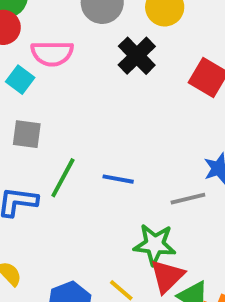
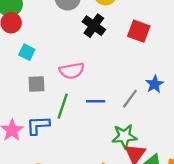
pink semicircle: (52, 53) -> (72, 71), moved
gray line: (188, 199) -> (130, 99), moved, turned -30

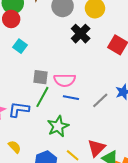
pink semicircle: (72, 71) -> (65, 80), moved
gray square: (36, 84) -> (40, 77), moved
green star: (124, 136) -> (58, 126), moved, turned -30

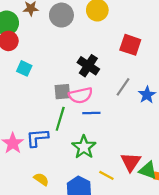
black cross: (81, 34) -> (88, 66), moved
gray square: (40, 77) -> (62, 92), moved
gray line: (100, 100) -> (123, 87), moved

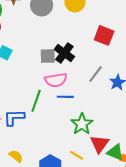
gray square: (62, 92) -> (48, 56), moved
green star: (84, 147) -> (82, 124), moved

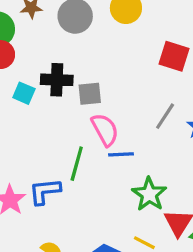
black cross: (64, 53) -> (57, 80), moved, turned -30
pink semicircle: (56, 80) -> (105, 130), turned -105

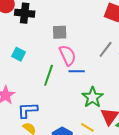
black cross: (57, 80) -> (25, 13), moved
cyan square: (24, 93) -> (19, 54), moved
blue L-shape: (45, 191) -> (27, 110), moved

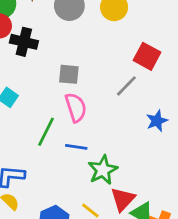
gray line: (106, 49) -> (126, 86), moved
blue line: (77, 71) -> (76, 147), moved

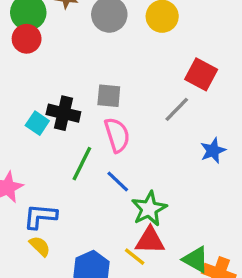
black cross: (24, 42) -> (63, 113), moved
blue line: (76, 147) -> (118, 181), turned 35
red triangle: (123, 199) -> (150, 240), moved, turned 48

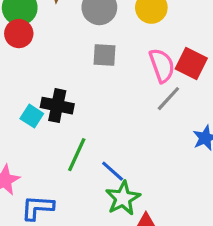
gray square: (109, 96) -> (104, 55), moved
pink semicircle: (117, 135) -> (162, 65), moved
green star: (149, 209) -> (123, 198), moved

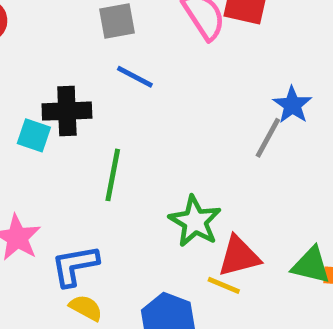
gray line: (168, 99) -> (268, 138), moved
blue line: (113, 171) -> (135, 77), moved

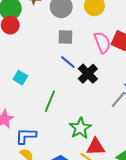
black cross: (67, 111) -> (88, 74), moved, turned 36

